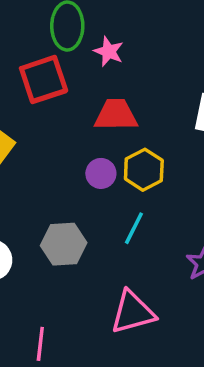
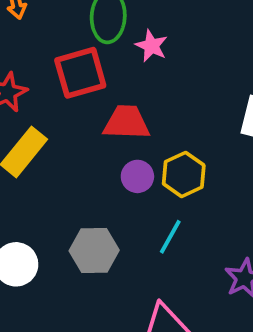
red trapezoid: (116, 115) -> (126, 122), moved

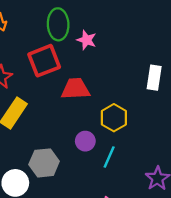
purple circle: (137, 176) -> (85, 141), moved
gray hexagon: (94, 251) -> (44, 163), moved

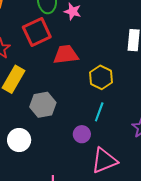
purple circle: (85, 141) -> (82, 134), moved
gray hexagon: (44, 163) -> (43, 105), moved

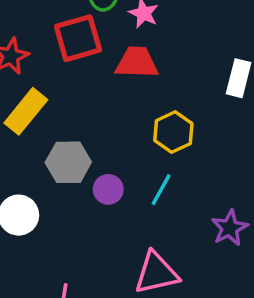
red trapezoid: (66, 55) -> (137, 62), moved
purple circle: (82, 134) -> (108, 189), moved

